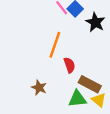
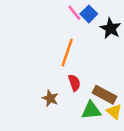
red semicircle: (69, 65) -> (74, 83), moved

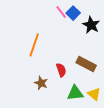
orange line: (67, 53) -> (34, 45), moved
brown rectangle: (105, 95) -> (86, 64), moved

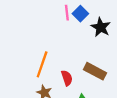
pink line: (61, 12) -> (67, 13), turned 32
orange line: (34, 45) -> (42, 64), moved

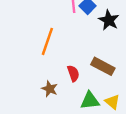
orange line: (42, 64) -> (47, 41), moved

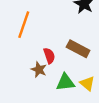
brown star: (50, 89) -> (39, 70), moved

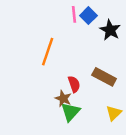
green triangle: (65, 82) -> (70, 112), moved, turned -42
yellow triangle: (87, 83) -> (114, 113), turned 35

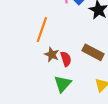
brown star: (63, 99) -> (52, 55), moved

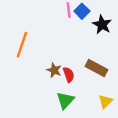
orange line: (42, 30) -> (22, 45), moved

